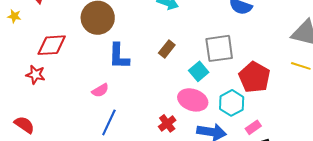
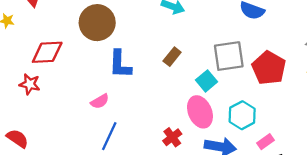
red pentagon: (254, 77) -> (269, 68), moved
pink ellipse: (193, 100) -> (200, 112), turned 48

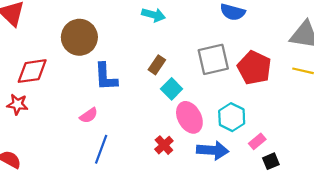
cyan square: (207, 81) -> (172, 89), moved

